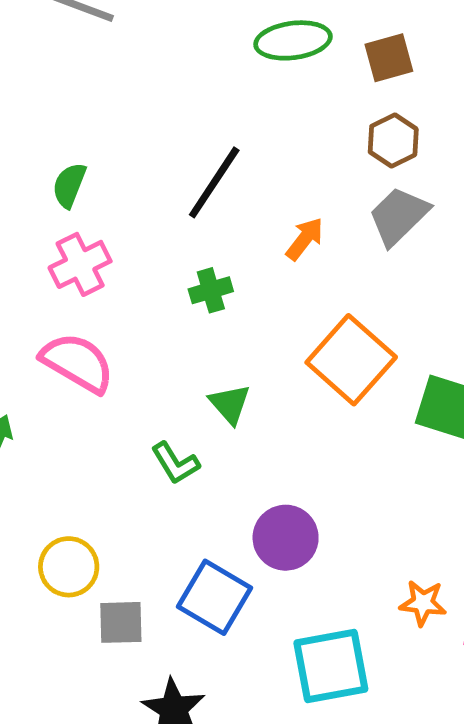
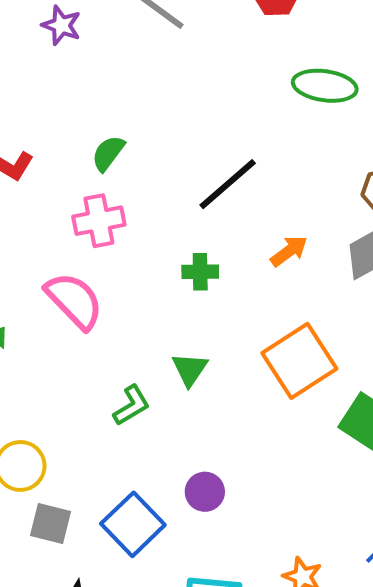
green L-shape: (175, 463) -> (132, 405), turned -105
purple circle: (286, 538) -> (205, 492), size x0.7

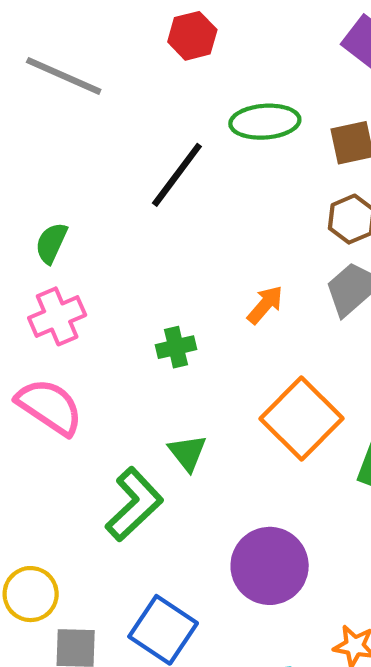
black line: (228, 184) -> (177, 175), moved
green L-shape: (132, 405) -> (134, 504), size x1.6
purple circle: (205, 492) -> (270, 566), moved, size x1.8

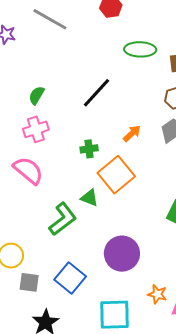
black line: (177, 175) -> (97, 93), moved
orange square: (301, 419) -> (116, 175), moved
green triangle: (187, 453) -> (89, 198), turned -36

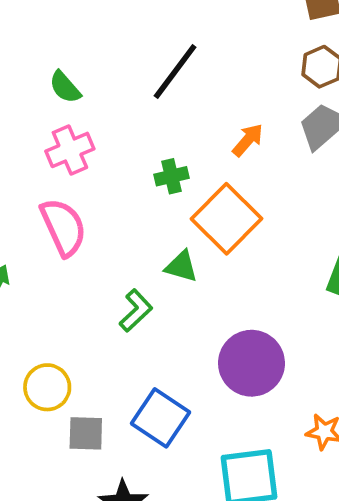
green semicircle: (37, 95) -> (65, 87), turned -66
pink semicircle: (28, 170) -> (63, 227), turned 32
green L-shape: (63, 219) -> (136, 311), size x0.7

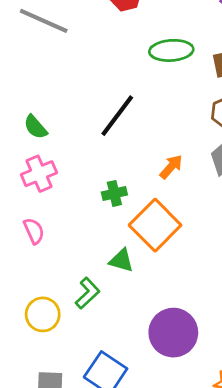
pink semicircle: (63, 227) -> (34, 231), size x0.6
yellow circle: (47, 387) -> (43, 314), moved

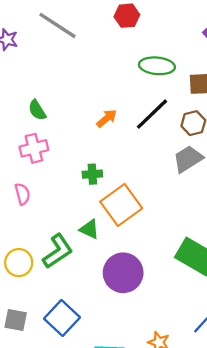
black line: (117, 116) -> (152, 114), moved
orange arrow: (171, 167) -> (107, 118), moved
green L-shape: (87, 293) -> (58, 251), size x1.4
purple circle: (173, 333) -> (123, 273), moved

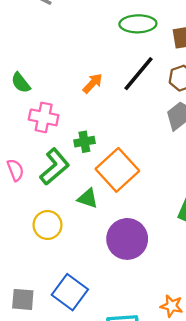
pink cross: (34, 148) -> (44, 117), moved, turned 32
green L-shape: (58, 251) -> (55, 167), moved
yellow circle: (19, 263) -> (48, 225), moved

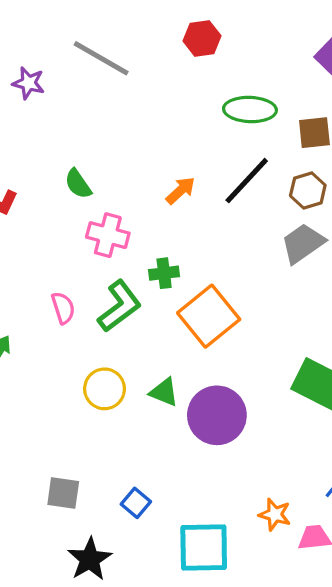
green triangle: (88, 198) -> (164, 392), moved
blue square: (70, 292) -> (136, 503), moved, size x0.6

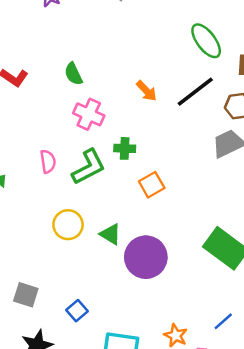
green ellipse: (250, 110) -> (206, 41), turned 42
orange arrow: (181, 191) -> (146, 91), turned 80
orange square: (209, 316) -> (152, 185), size x0.6

